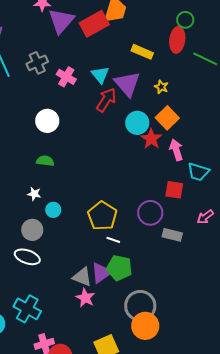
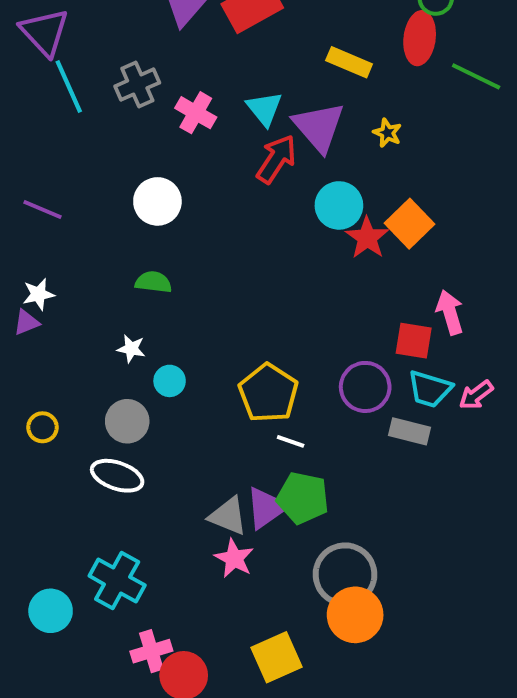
orange square: (167, 118) -> (410, 224), moved
pink arrow: (176, 150) -> (450, 312), moved
cyan trapezoid: (198, 172) -> (430, 389), moved

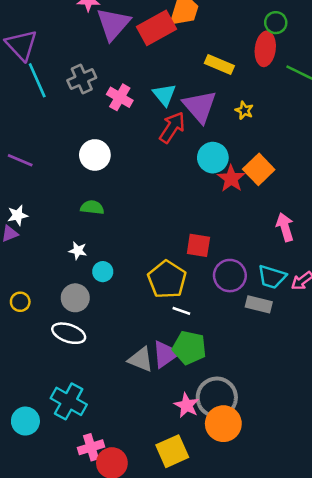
red square: (414, 341) -> (198, 245), moved
pink star: (234, 558) -> (187, 405), moved

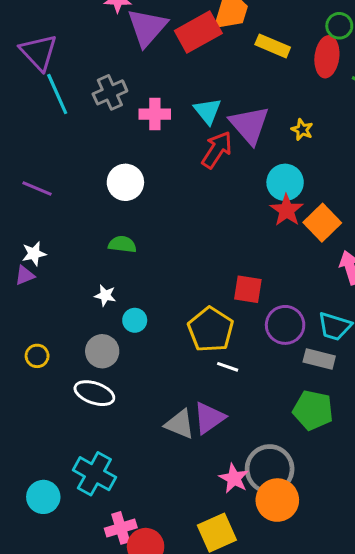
yellow rectangle: (219, 65) -> (273, 46), moved
pink cross: (120, 97) -> (155, 114), turned -30
cyan circle: (213, 158) -> (285, 182), moved
orange square: (259, 169) -> (322, 223), moved
green pentagon: (189, 348) -> (313, 410), moved

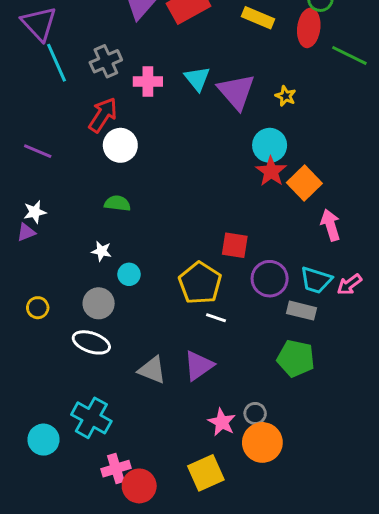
red arrow: (217, 150) -> (103, 115), moved
gray triangle: (180, 424) -> (152, 370), moved
gray circle: (270, 469) -> (255, 413), size x0.5

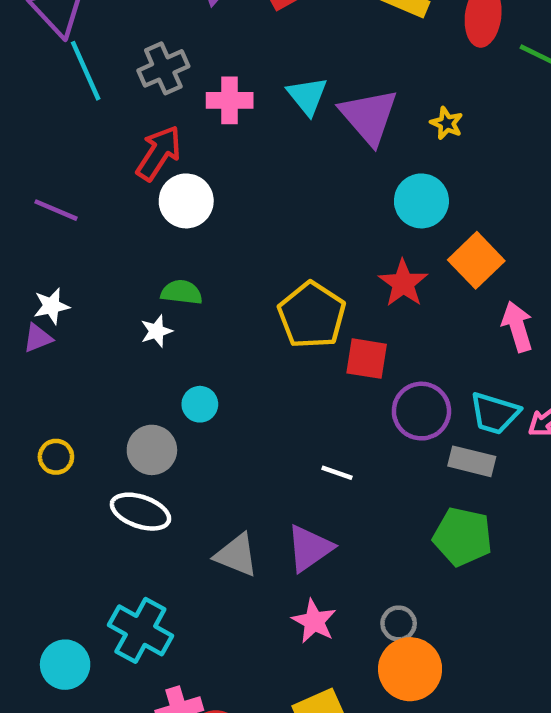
red star: (271, 171) -> (403, 283), moved
white star: (101, 251) -> (156, 331), moved, turned -30
yellow pentagon: (200, 283) -> (312, 315), moved
pink star: (222, 422) -> (314, 621), moved

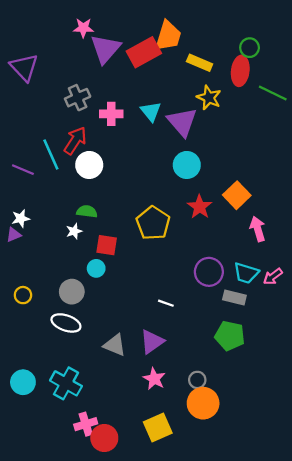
cyan line: (86, 71) -> (51, 155), moved
yellow star: (447, 123) -> (209, 98), moved, size x1.5
cyan circle: (421, 201) -> (187, 165), moved
red square: (367, 359) -> (107, 245), moved
cyan circle: (65, 665) -> (23, 382), moved

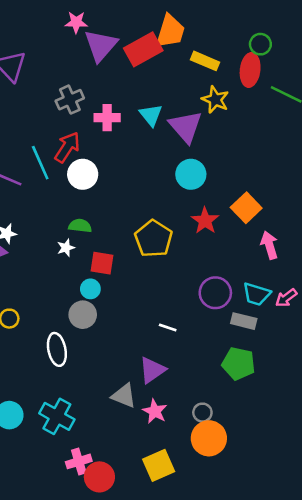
gray circle: (72, 292) -> (83, 315), moved
white ellipse: (66, 323) -> (57, 349), turned 60
gray triangle: (115, 345) -> (124, 396), moved

